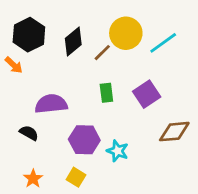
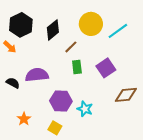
brown line: (102, 53) -> (71, 47), moved
black semicircle: (29, 133) -> (13, 83), moved
orange star: (33, 179) -> (24, 119), moved

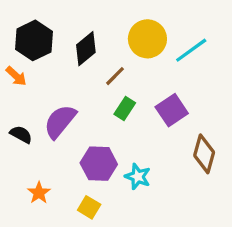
green rectangle: (77, 67) -> (125, 109), turned 40
purple semicircle: (37, 75) -> (60, 121), turned -45
brown diamond: (126, 95) -> (204, 154), turned -70

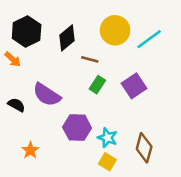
brown line: (115, 76) -> (90, 59), turned 60
purple semicircle: (60, 121) -> (47, 95), turned -96
brown diamond: (204, 154) -> (144, 148), moved
yellow square: (89, 207) -> (107, 162), moved

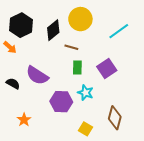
yellow circle: (115, 30) -> (80, 19), moved
green rectangle: (97, 85) -> (77, 67), turned -32
cyan star: (107, 138) -> (85, 93), moved

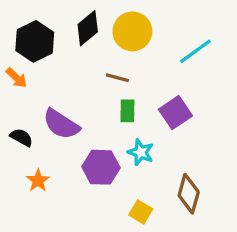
black diamond: (53, 30) -> (88, 28), moved
orange star: (24, 120) -> (38, 180), moved

